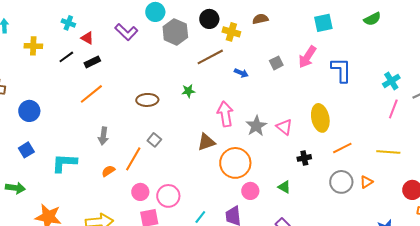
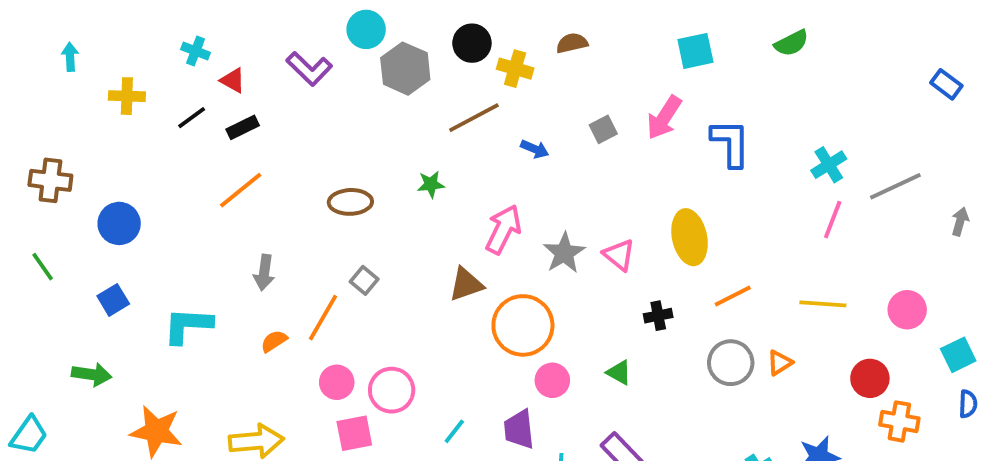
pink arrow: (225, 114) -> (503, 229), turned 35

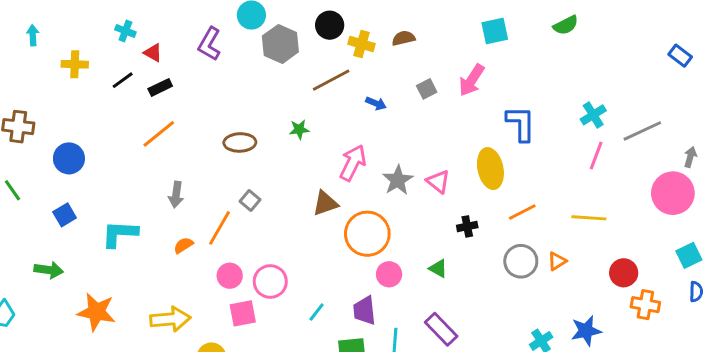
brown semicircle: (572, 43) -> (404, 38), moved
purple L-shape: (309, 69) -> (209, 44), turned 76
blue L-shape: (731, 143) -> (521, 124), moved
pink circle: (907, 310) -> (673, 193), moved, size x1.5

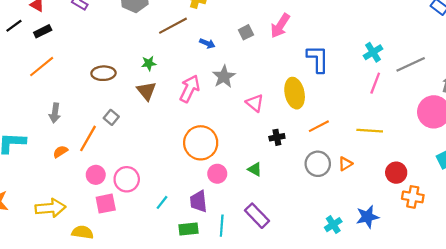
gray star: (398, 180) -> (224, 77), moved
brown triangle: (325, 203) -> (147, 91), moved, turned -50

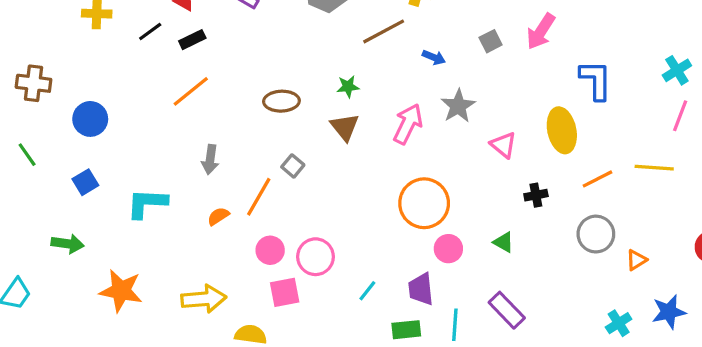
yellow line: (370, 131) -> (654, 168), moved
orange triangle: (345, 164) -> (636, 260), moved

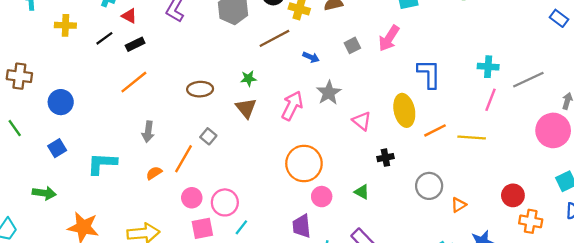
cyan cross: (677, 70) -> (488, 67), turned 36
orange line: (598, 179) -> (435, 130), moved
cyan line: (367, 291) -> (241, 227), moved

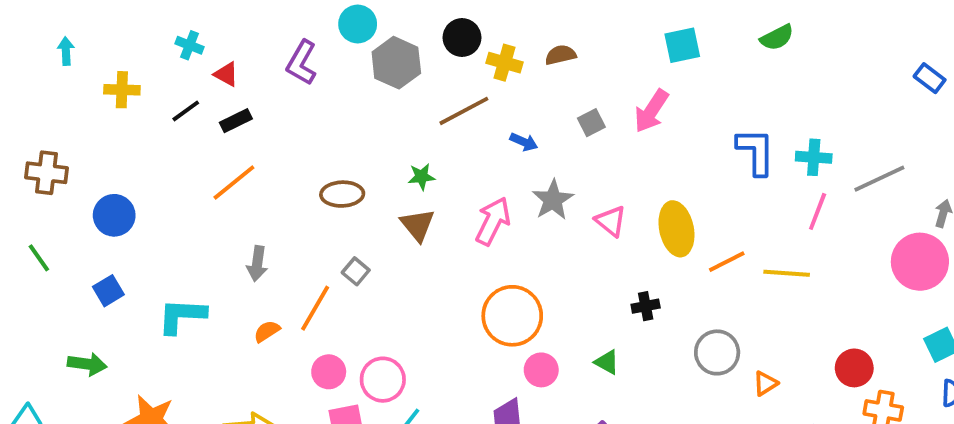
blue L-shape: (429, 74) -> (756, 152), moved
pink triangle: (362, 121) -> (611, 221), moved

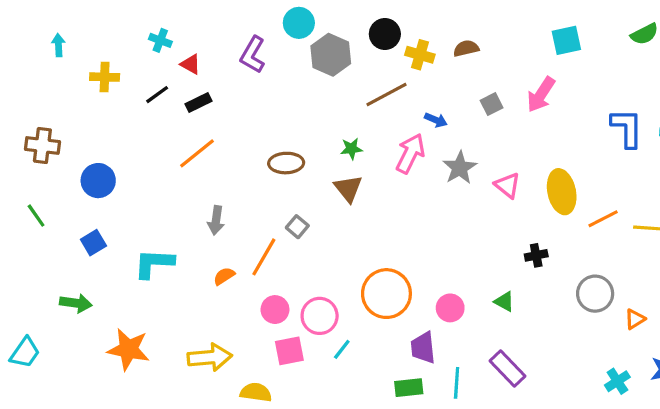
pink arrow: (493, 221) -> (410, 153), moved
orange circle: (512, 316) -> (386, 294), moved

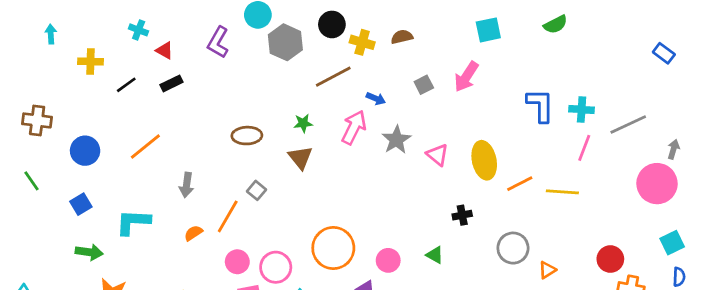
black line: (157, 95) -> (126, 85), moved
orange line: (197, 153) -> (145, 147), moved
green arrow: (76, 303) -> (89, 252), moved

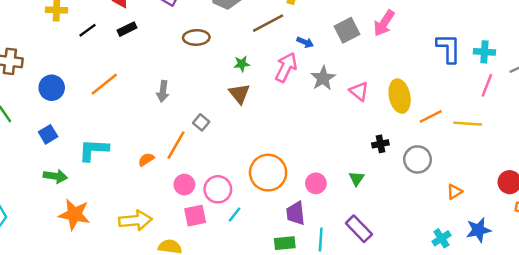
gray square: (424, 85) -> (347, 30), size x1.5
brown ellipse: (247, 136) -> (196, 37), moved
gray arrow: (187, 185) -> (163, 91), moved
gray circle: (513, 248) -> (418, 159), moved
green triangle: (435, 255) -> (357, 179), turned 35

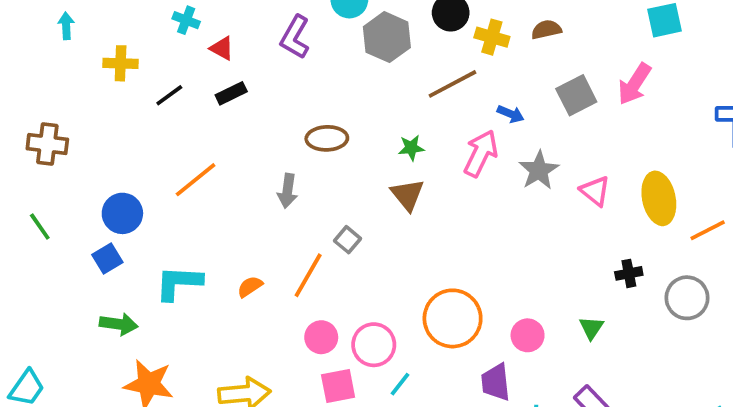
brown ellipse: (196, 37) -> (327, 138), moved
blue circle: (52, 88) -> (122, 213), moved
orange semicircle: (146, 159) -> (250, 287), moved

